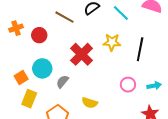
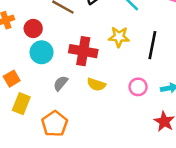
red cross: (82, 54) -> (83, 51), turned -35
cyan circle: (42, 68) -> (42, 52), moved
yellow semicircle: (90, 103) -> (96, 84), moved

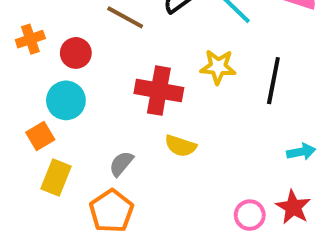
cyan circle: (42, 52) -> (66, 100), moved
gray semicircle: (61, 83) -> (121, 164), moved
pink circle: (138, 87) -> (250, 215), moved

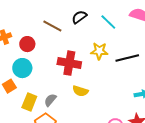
black line: (273, 81) -> (127, 58), turned 65
yellow rectangle: (56, 177) -> (29, 102), moved

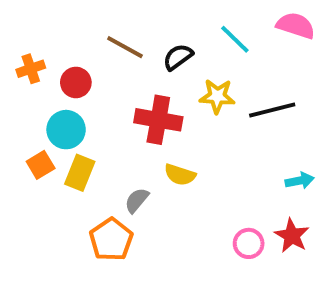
black semicircle: (79, 17) -> (178, 57), moved
gray semicircle: (50, 100) -> (137, 200), moved
yellow rectangle: (29, 102) -> (80, 173), moved

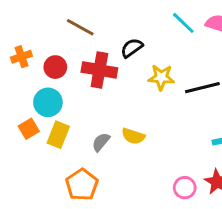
cyan line: (235, 39) -> (183, 23), moved
brown line: (125, 47) -> (80, 27), moved
red cross: (158, 120) -> (99, 70), moved
gray semicircle: (137, 200) -> (101, 142), moved

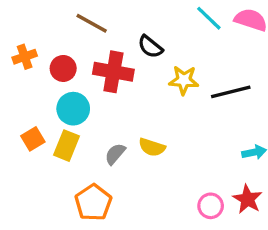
black semicircle: (132, 48) -> (150, 47), turned -105
cyan circle: (48, 102) -> (73, 109), moved

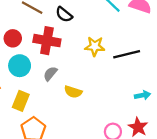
black semicircle: (150, 47) -> (64, 14), moved
yellow rectangle: (66, 146) -> (21, 101), moved
gray semicircle: (115, 154) -> (50, 74), moved

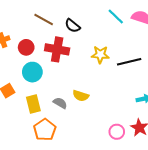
gray semicircle: (50, 74) -> (60, 103), moved, turned 80
yellow rectangle: (21, 101) -> (33, 104), turned -36

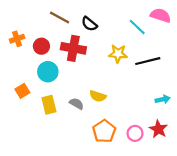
cyan line: (116, 16) -> (137, 27), moved
orange pentagon: (45, 130) -> (104, 131), moved

